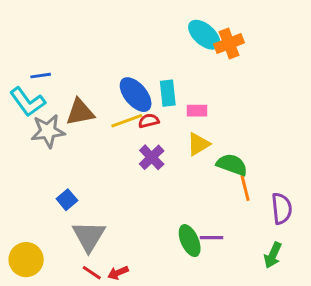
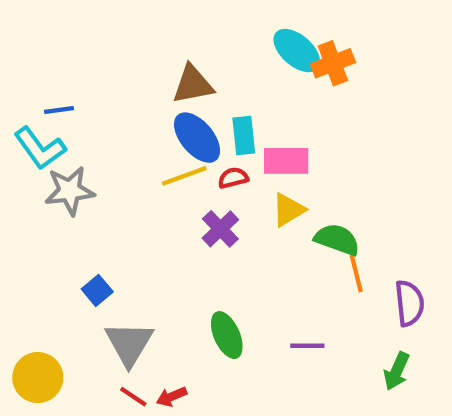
pink rectangle: (197, 111) -> (286, 161), size x1.5
brown triangle: (80, 112) -> (193, 84), moved
red semicircle: (149, 121) -> (233, 178), moved
green ellipse: (190, 241) -> (227, 335), moved

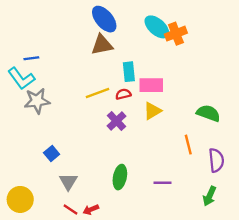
blue ellipse: (197, 138) -> (104, 19), moved
green semicircle: (337, 239) -> (208, 113), moved
green ellipse: (227, 335) -> (120, 177), turned 35
gray triangle: (129, 344) -> (68, 182), size x0.7

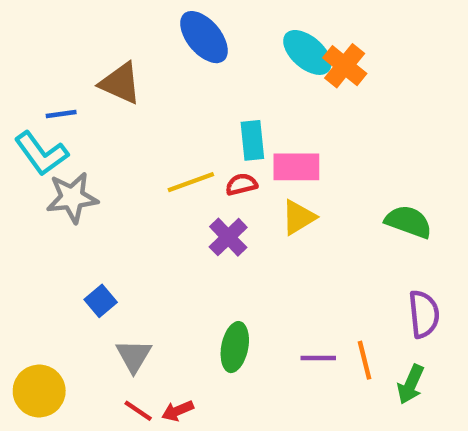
orange cross: (176, 34) -> (345, 66), turned -30
brown triangle: (102, 45) -> (120, 83), moved, turned 35
orange line: (188, 145) -> (364, 360), moved

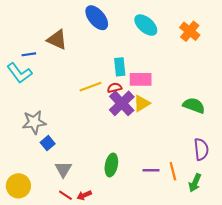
orange cross: (345, 66) -> (190, 31), moved
gray star: (72, 198) -> (34, 122), moved
purple cross: (228, 237) -> (122, 103), moved, size x1.4

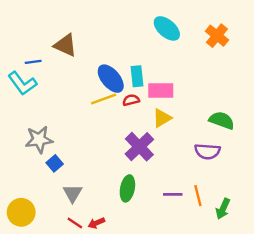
blue ellipse: (97, 18) -> (111, 79), moved
purple cross: (122, 103) -> (139, 147), moved
purple semicircle: (201, 149) -> (207, 151), moved, turned 100

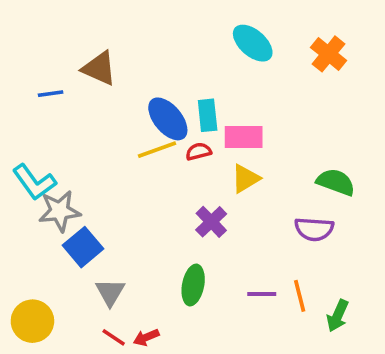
cyan L-shape: (22, 83) -> (34, 182), moved
purple cross: (139, 147) -> (211, 222), size x0.7
blue square: (55, 163) -> (83, 247), size x1.5

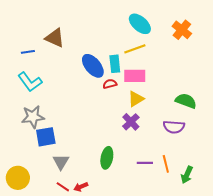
yellow line: (157, 150) -> (135, 49), moved
cyan L-shape: (34, 182) -> (30, 82), moved
purple cross: (211, 222) -> (131, 122), moved
blue square: (83, 247) -> (46, 137), turned 30

